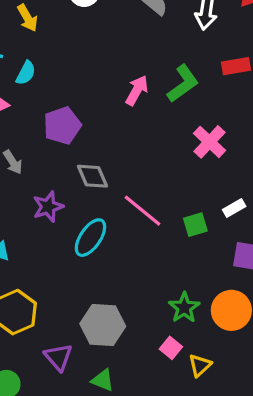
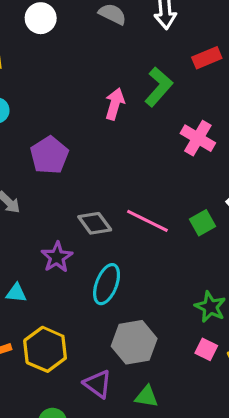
gray diamond: (92, 176) -> (95, 223), moved
purple star: (48, 207) -> (57, 257), moved
cyan ellipse: (90, 238) -> (107, 284), moved

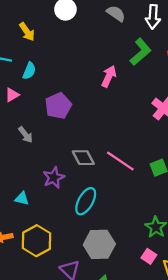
green L-shape: (159, 87) -> (141, 52), moved

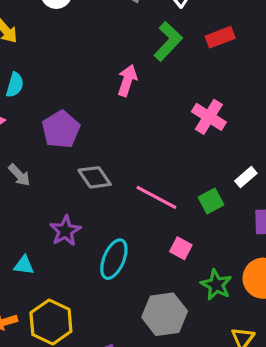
gray diamond: (83, 158) -> (95, 177), moved
gray hexagon: (99, 244) -> (165, 314), moved
pink square: (149, 256) -> (181, 248), moved

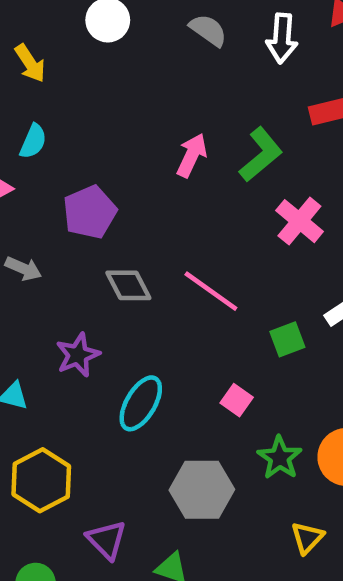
green L-shape: (168, 41) -> (261, 155), moved
gray arrow: (19, 175) -> (23, 269), turned -30
pink line: (156, 197) -> (211, 291), moved

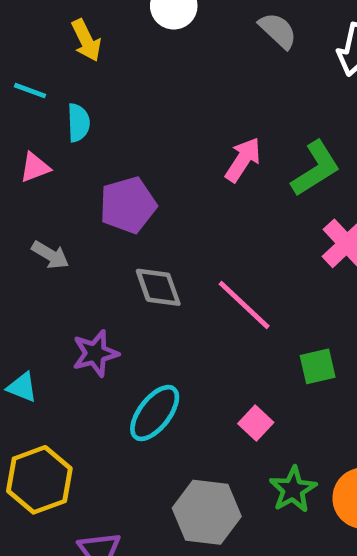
cyan semicircle: (33, 141) -> (78, 123), turned -33

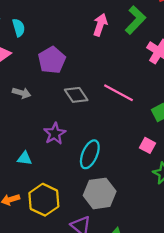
pink square: (256, 423) -> (147, 145), moved
gray hexagon: (207, 512) -> (100, 193), moved

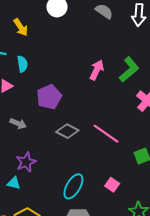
gray diamond: (76, 95) -> (67, 131), turned -35
purple star: (55, 134) -> (26, 162), moved
pink square: (147, 145) -> (112, 185), moved

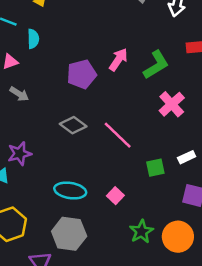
purple pentagon: (49, 97) -> (82, 74), moved
gray arrow: (18, 123) -> (19, 94), moved
cyan ellipse: (73, 186) -> (70, 190), turned 60

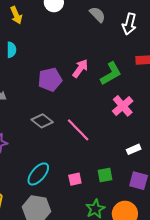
green square: (155, 168) -> (105, 175), moved
cyan ellipse: (70, 190) -> (38, 174), turned -60
pink square: (115, 196) -> (75, 179), turned 32

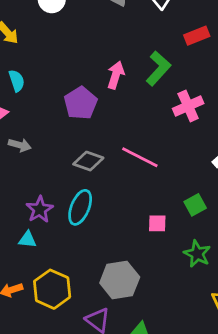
pink cross: (123, 106) -> (188, 106), turned 35
cyan ellipse: (38, 174) -> (80, 207), moved
pink square: (75, 179) -> (157, 223), turned 32

